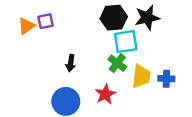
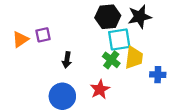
purple square: (45, 21) -> (43, 35), moved
orange triangle: (26, 26) -> (20, 39), moved
yellow trapezoid: (141, 76) -> (134, 58), moved

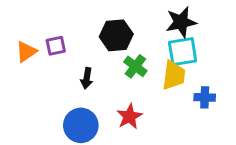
black hexagon: (108, 17) -> (116, 35), moved
cyan square: (119, 39) -> (183, 52), moved
green cross: (111, 60) -> (135, 66), moved

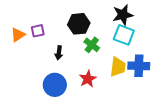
cyan square: (183, 52) -> (124, 35), turned 30
yellow trapezoid: (174, 75) -> (118, 67), moved
blue cross: (205, 97) -> (139, 66), size x1.5

